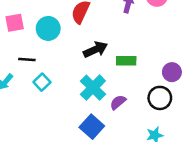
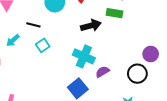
green rectangle: (126, 61) -> (114, 13), moved
cyan cross: (93, 88) -> (84, 56), turned -30

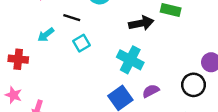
purple semicircle: (102, 72) -> (151, 91), moved

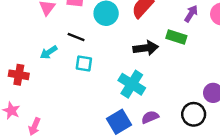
cyan square: (81, 43) -> (84, 64), turned 35

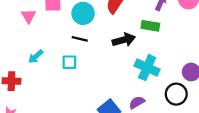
black line: (76, 37) -> (80, 39), moved
cyan cross: (132, 84) -> (147, 68), moved

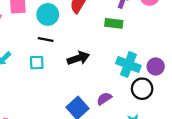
black arrow: (124, 40) -> (78, 58), moved
cyan cross: (147, 68) -> (128, 65), moved

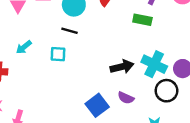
black arrow: (78, 58) -> (122, 67), moved
purple semicircle: (104, 99) -> (126, 98), turned -126

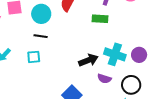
black circle: (166, 91) -> (131, 85), moved
purple semicircle: (126, 98) -> (104, 79), moved

